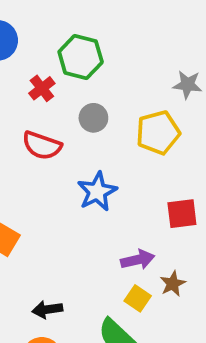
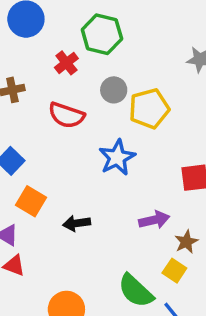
yellow pentagon: (158, 133) -> (149, 108), moved
yellow square: (138, 298) -> (174, 271), moved
black arrow: (47, 309) -> (77, 223), moved

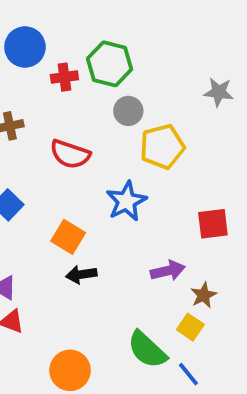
red cross: (66, 63) -> (64, 77), moved, turned 30
gray circle: (114, 90) -> (128, 111), moved
orange square: (31, 201) -> (68, 237), moved

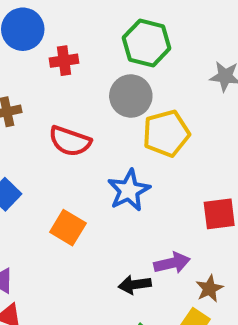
green hexagon: (110, 64) -> (147, 43), moved
gray circle: (128, 111) -> (131, 96), size x1.4
black arrow: (81, 274) -> (135, 285), moved

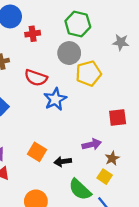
blue star: (129, 190) -> (55, 99), moved
orange square: (68, 228) -> (37, 152), moved
black arrow: (135, 285) -> (63, 162), moved

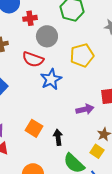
gray circle: (69, 53) -> (47, 36), moved
purple arrow: (92, 144) -> (85, 109), moved
black arrow: (63, 162) -> (58, 137), turned 91

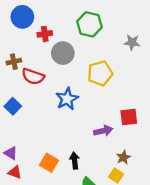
red semicircle: (33, 59) -> (33, 76), moved
orange square: (34, 128) -> (49, 163), moved

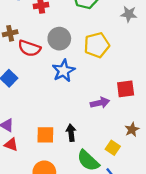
gray circle: (63, 53) -> (59, 39), moved
brown star: (124, 157) -> (132, 130), moved
orange square: (49, 163) -> (45, 135), turned -30

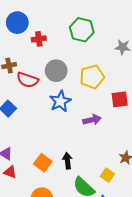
red square: (126, 89) -> (120, 99), moved
purple arrow: (100, 103) -> (92, 120), moved
orange square: (45, 135) -> (43, 163), turned 36

